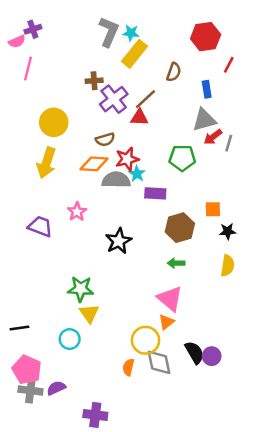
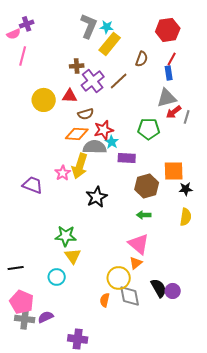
red line: (229, 65) -> (172, 59), moved
red triangle: (139, 117) -> (70, 96), moved
yellow arrow: (46, 163) -> (80, 166), moved
orange square: (213, 209) -> (174, 171), size x1.5

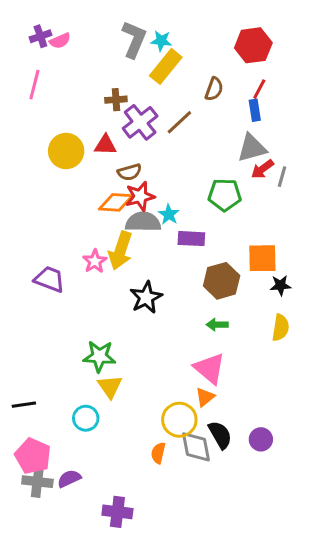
pink semicircle: (14, 34) -> (60, 41), moved
red star: (104, 130) -> (140, 196), moved
black semicircle: (159, 288) -> (220, 435), moved

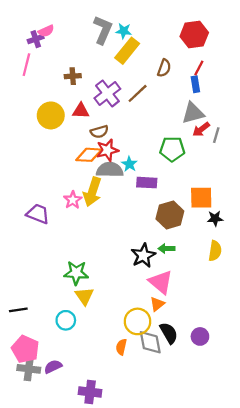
purple cross: (40, 36) -> (36, 39), moved
brown cross: (116, 100) -> (73, 76), moved
black star: (146, 297) -> (143, 255), moved

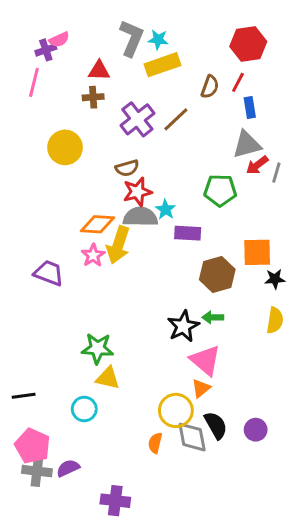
yellow rectangle: (127, 51) -> (163, 65), turned 32
red line: (199, 68) -> (238, 82), moved
red triangle: (81, 111) -> (99, 71), moved
orange diamond: (89, 155) -> (98, 224), moved
yellow triangle: (84, 296) -> (108, 378), turned -42

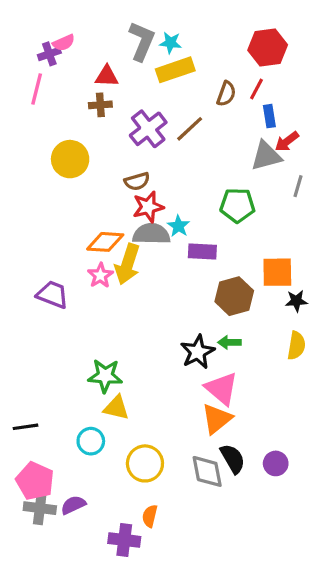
red arrow: (257, 165) -> (287, 142), moved
orange triangle: (201, 388) -> (217, 419), size x1.5
yellow circle: (176, 410) -> (145, 463), moved
orange semicircle: (155, 443) -> (150, 516), moved

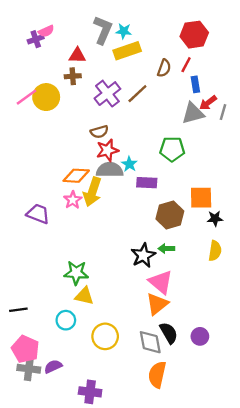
pink line: (37, 89) -> (26, 97), moved, turned 40
yellow circle: (70, 159) -> (46, 97), moved
gray line: (298, 186) -> (223, 112), moved
orange semicircle: (150, 516) -> (157, 375), moved, size x1.6

